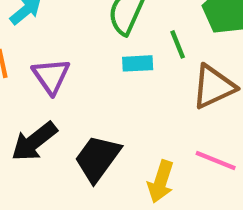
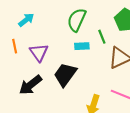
black trapezoid: (97, 158) -> (65, 74), moved

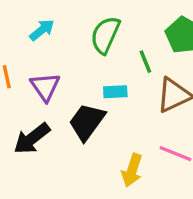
cyan arrow: (26, 20) -> (42, 30), moved
cyan rectangle: (82, 46) -> (115, 92), moved

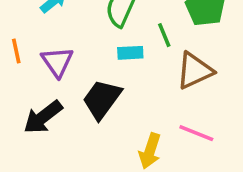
cyan rectangle: (115, 92) -> (130, 53), moved

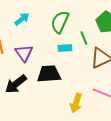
black trapezoid: (102, 99) -> (49, 74), turned 50

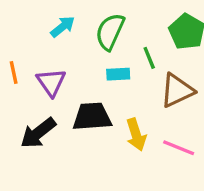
cyan arrow: (22, 19) -> (63, 27), moved
yellow arrow: (76, 103) -> (136, 135), moved, turned -36

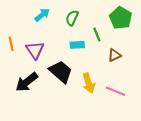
green semicircle: (110, 32) -> (72, 18), size x0.7
brown triangle: (177, 90) -> (114, 55), size x0.6
black trapezoid: (92, 117) -> (61, 72), turned 45

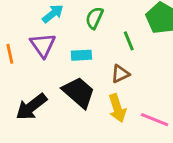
cyan rectangle: (77, 45) -> (81, 55), moved
purple triangle: (35, 50) -> (43, 45), moved
brown triangle: (114, 55) -> (120, 74), moved

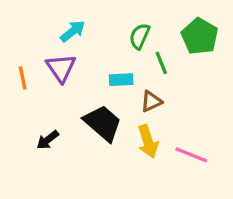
green semicircle: (94, 18) -> (140, 36), moved
cyan rectangle: (81, 55) -> (121, 80), moved
black arrow: (31, 107) -> (48, 140), size x0.6

